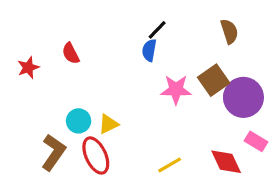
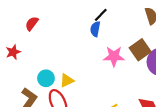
red semicircle: (71, 53) -> (32, 24), moved, turned 64
red star: (28, 68) -> (13, 52), moved

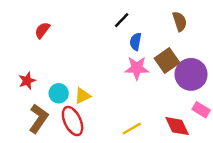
blue semicircle: (95, 29) -> (136, 42), moved
red star: (13, 52) -> (27, 81), moved

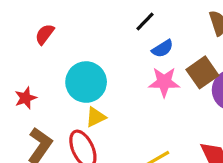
blue semicircle: (136, 42) -> (163, 49), turned -132
cyan circle: (59, 93) -> (86, 82), moved, size x1.6

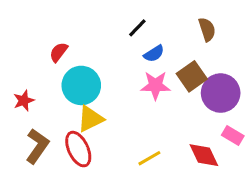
red semicircle: (45, 34) -> (59, 52), moved
yellow triangle: (96, 117) -> (90, 119), size x1.4

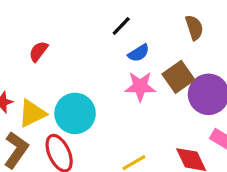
cyan circle: (81, 85) -> (75, 113), moved
yellow triangle: (90, 119) -> (32, 113), moved

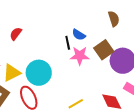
black line: (121, 26) -> (68, 43), moved, turned -56
blue semicircle: (139, 53) -> (79, 35), turned 64

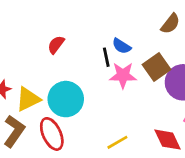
brown semicircle: (114, 19) -> (170, 24), turned 56
red semicircle: (16, 34) -> (56, 45), moved

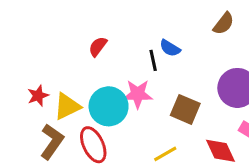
brown square: (156, 67) -> (185, 109), moved, turned -32
pink star: (123, 75) -> (138, 94), moved

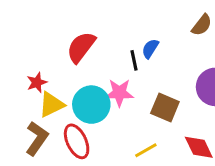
red semicircle: (98, 47) -> (81, 47), size x1.6
blue semicircle: (170, 48) -> (150, 49), turned 90
red star: (38, 96) -> (37, 82), moved

